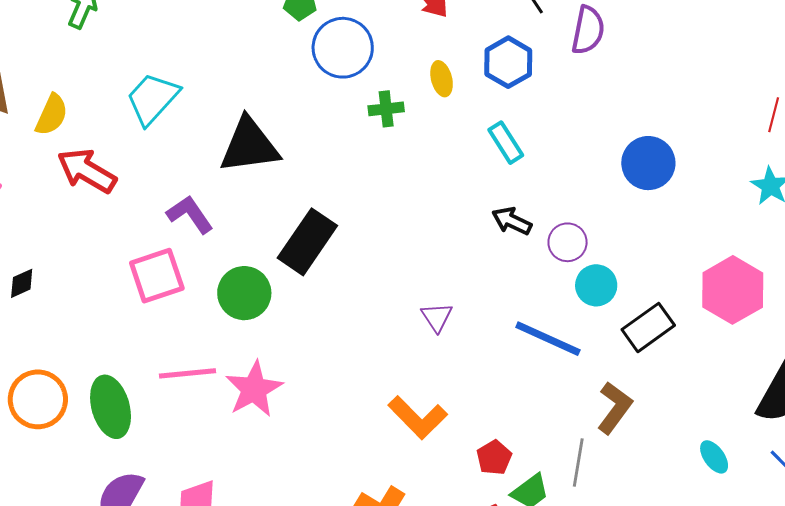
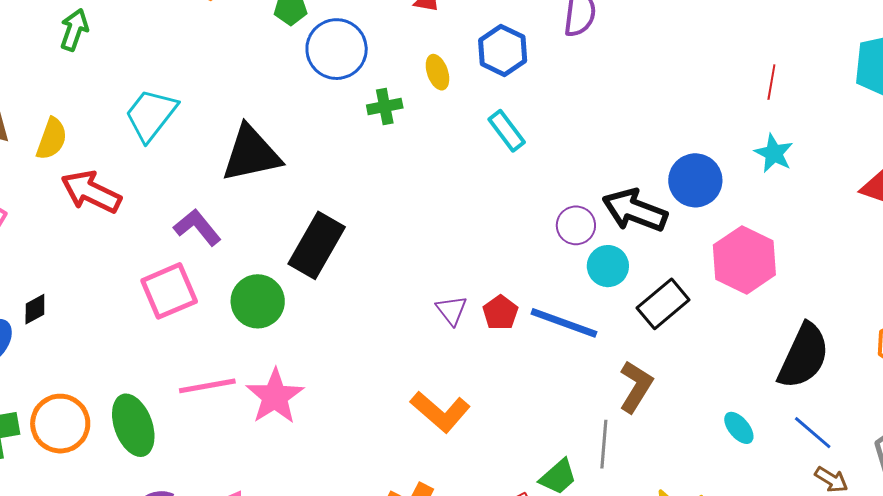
blue circle: (648, 163) -> (695, 180), moved
black arrow: (512, 221) -> (635, 210), moved, size x1.6
red pentagon: (494, 458) -> (500, 313), moved

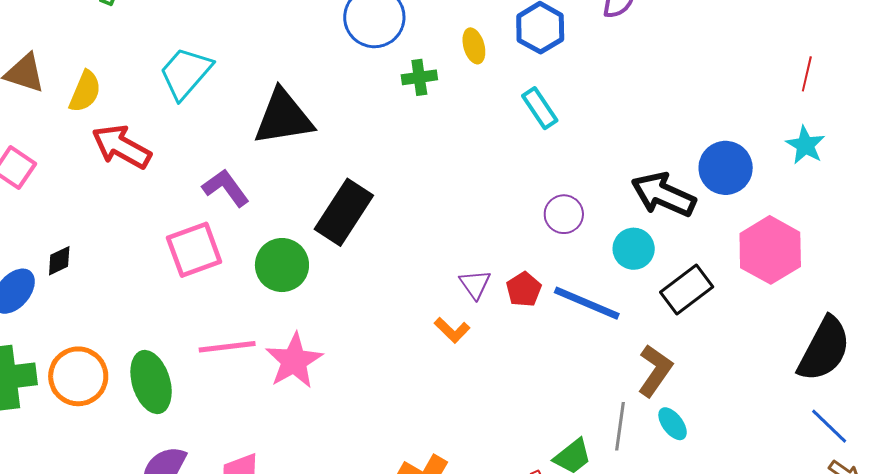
purple circle: (576, 225) -> (564, 214), moved
orange L-shape: (440, 412) -> (452, 330), moved, size x0.6
cyan ellipse: (739, 428) -> (673, 424), moved

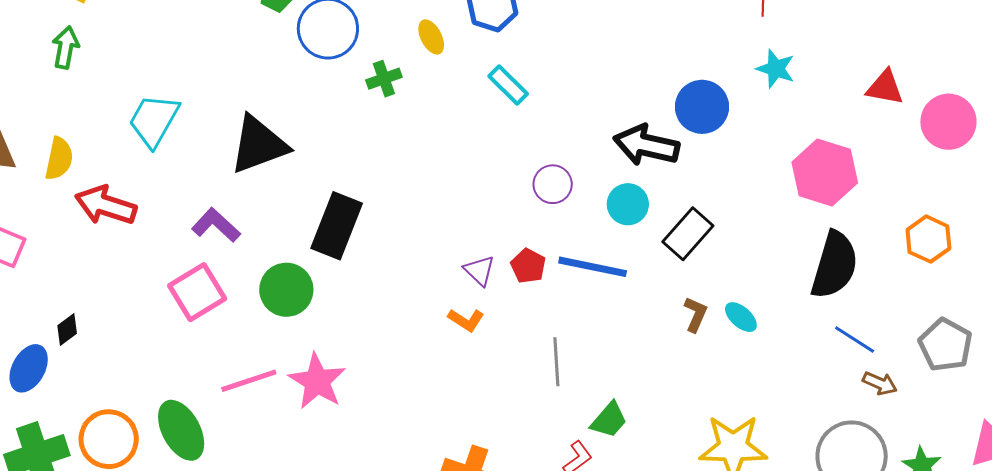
pink hexagon: (770, 250) -> (825, 173), moved
brown L-shape: (655, 371) -> (695, 314), moved, size x0.7
cyan ellipse: (673, 424) -> (741, 317), moved
gray line: (620, 426) -> (556, 362), moved

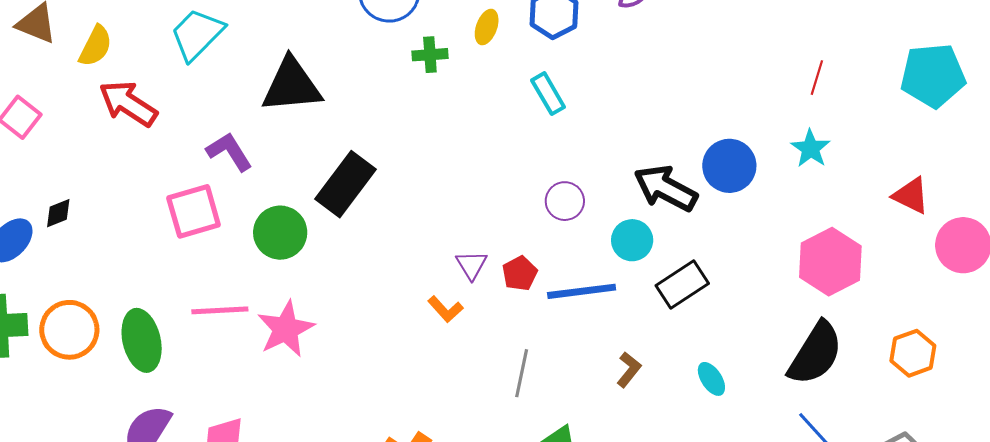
yellow ellipse: (431, 37) -> (487, 27), turned 32
blue line: (593, 267) -> (582, 291), turned -34
brown L-shape: (695, 314) -> (629, 370), moved

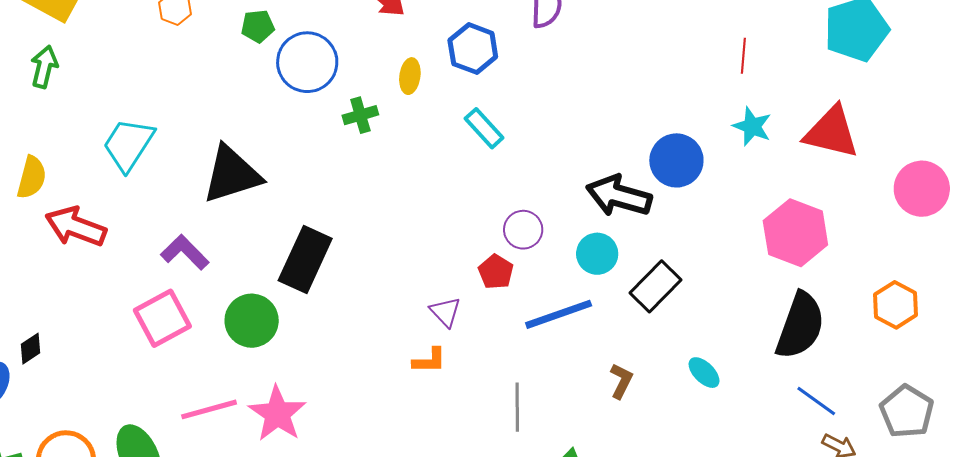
red triangle: (911, 195) -> (831, 132), moved, size x1.5
red pentagon: (520, 273) -> (496, 272), moved
orange L-shape: (445, 309) -> (429, 361), turned -36

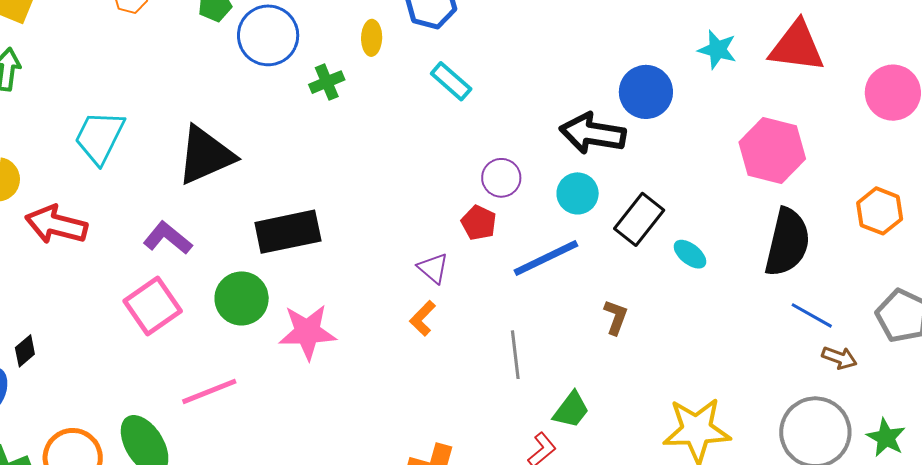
black rectangle: (305, 259) -> (288, 232), turned 60
orange L-shape: (429, 361) -> (423, 318), turned 141
cyan ellipse: (704, 373) -> (690, 254), moved
pink star: (277, 414) -> (307, 332), moved, turned -30

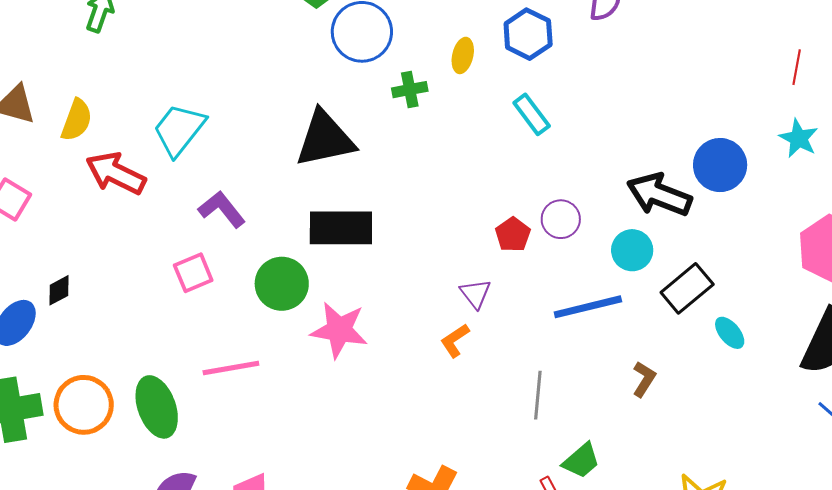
cyan trapezoid: (99, 137) -> (179, 130), moved
black triangle: (205, 155) -> (325, 139), moved
red pentagon: (479, 223) -> (513, 235), moved
pink square: (153, 306) -> (193, 273), size x0.7

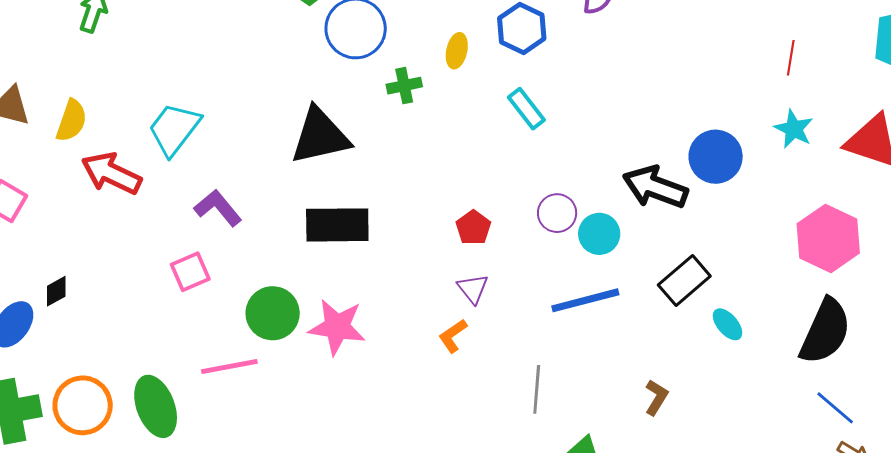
red pentagon: (513, 235) -> (473, 228), moved
cyan circle: (632, 250) -> (599, 234), moved
green circle: (282, 284) -> (273, 313), moved
brown L-shape: (644, 379) -> (656, 397), moved

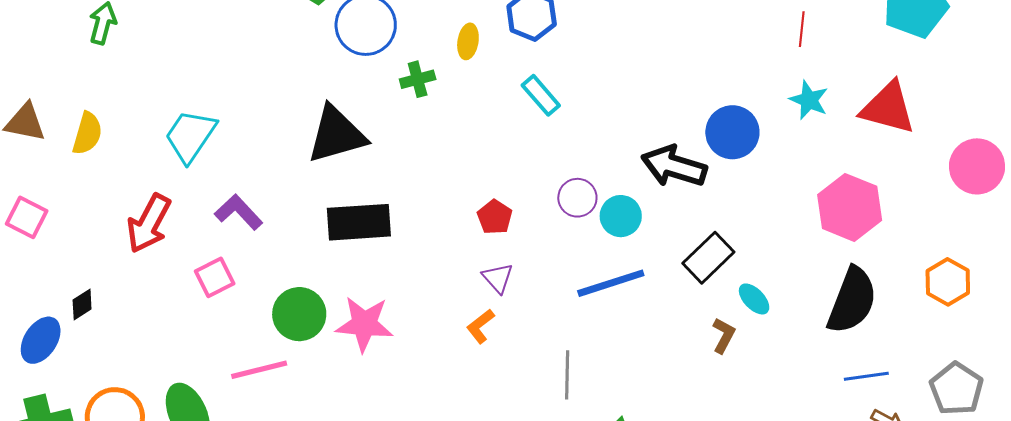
red arrow: (111, 173) -> (149, 223), moved, turned -84
brown L-shape: (656, 397) -> (724, 335), moved
blue line: (835, 408) -> (866, 376), turned -45

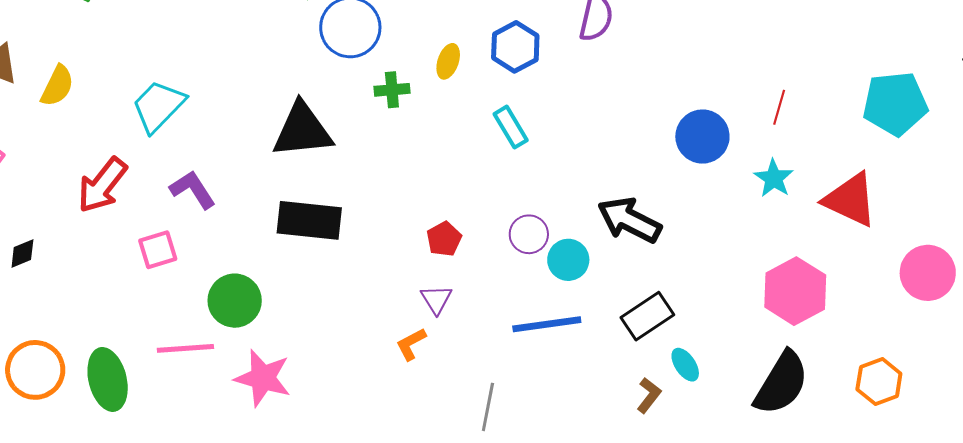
blue circle: (732, 132) -> (702, 137), moved
pink star: (364, 324) -> (263, 378), moved

